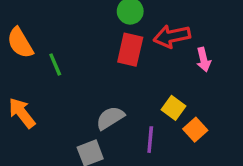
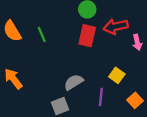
green line: (55, 65) -> (42, 34), moved
orange square: (195, 130) -> (135, 100), moved

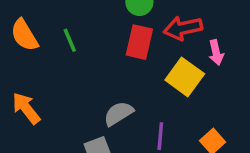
yellow square: (117, 75) -> (185, 77), moved, size x1.5

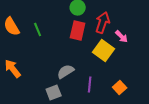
red arrow: (183, 28) -> (103, 23), turned 120
pink arrow: (216, 53) -> (122, 37), turned -32

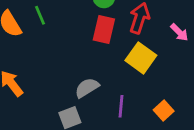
green line: (38, 30) -> (40, 15), moved
pink arrow: (122, 37) -> (179, 32), moved

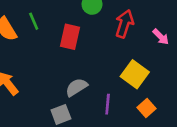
red rectangle: (104, 29) -> (70, 37), moved
yellow square: (141, 58) -> (135, 74), moved

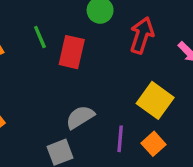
green line: (34, 21) -> (40, 37), moved
orange square: (146, 108) -> (153, 144), moved

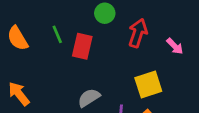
yellow square: (155, 100) -> (148, 85), turned 36

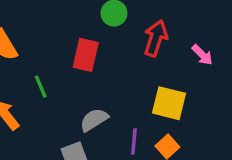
green line: (57, 34) -> (41, 86), moved
yellow square: (148, 85) -> (169, 103), turned 32

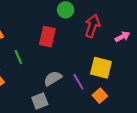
pink arrow: (202, 55) -> (122, 37), turned -72
purple line: (134, 141) -> (78, 82), moved, turned -35

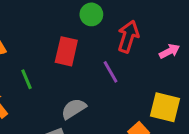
yellow square: (101, 68) -> (165, 107), moved
purple line: (78, 82) -> (111, 72), moved

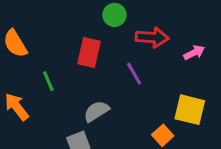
red arrow: (128, 37) -> (152, 37), turned 76

